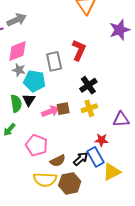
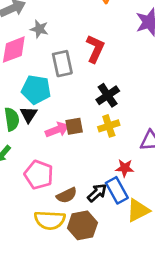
gray star: (19, 70) -> (39, 29), moved

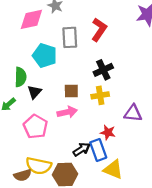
black triangle: (29, 115) -> (34, 92), moved
pink arrow: (57, 130) -> (67, 112), moved
brown semicircle: (67, 195) -> (23, 175), moved
yellow triangle: (138, 210) -> (113, 169), turned 40

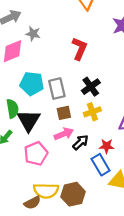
gray rectangle: (70, 37) -> (57, 89), moved
black triangle: (34, 92) -> (29, 120), size x1.6
pink pentagon: (35, 127) -> (36, 154), turned 30
black arrow: (82, 149) -> (81, 142), moved

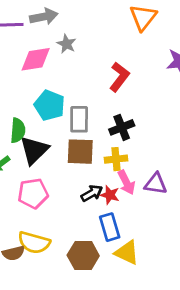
brown square: (64, 113) -> (80, 152), size x1.5
pink arrow: (64, 134) -> (126, 182), moved, turned 72
red star: (106, 146) -> (110, 195), moved
brown hexagon: (73, 194) -> (83, 255), moved

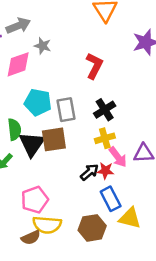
brown square: (80, 152) -> (54, 139), moved
pink pentagon: (33, 193) -> (35, 200), moved

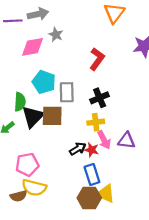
brown hexagon: (92, 228) -> (89, 198), moved

